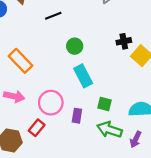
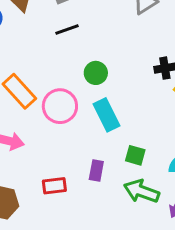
pink circle: (51, 103) -> (60, 106), moved
red rectangle: (37, 128) -> (54, 186), moved, turned 42

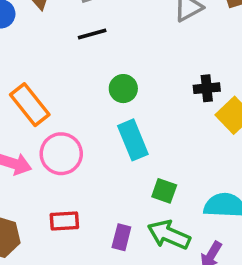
pink circle: (60, 106) -> (61, 154), moved
purple rectangle: (96, 171) -> (121, 237), moved

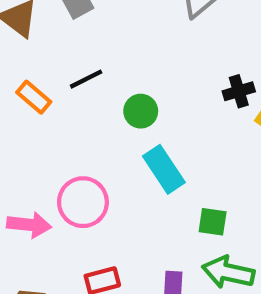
black line: (92, 34) -> (86, 79), moved
orange rectangle: (30, 105) -> (34, 97), moved, size x0.7

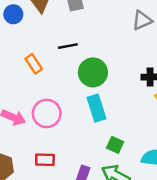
orange rectangle: (34, 97) -> (34, 64), moved
green circle: (141, 111) -> (93, 72), size x1.5

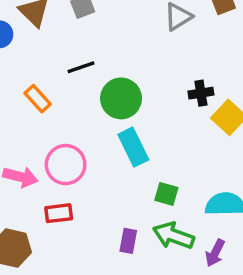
red rectangle: (45, 160) -> (59, 213), moved

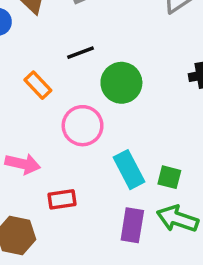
cyan rectangle: (133, 147) -> (129, 170), moved
pink circle: (66, 165) -> (83, 126), moved
purple rectangle: (128, 241) -> (132, 225), size x1.4

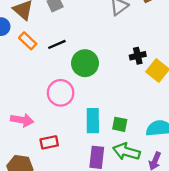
orange rectangle: (38, 85) -> (28, 41), moved
cyan rectangle: (129, 170) -> (93, 121), turned 30

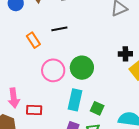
orange rectangle: (28, 41) -> (33, 40), moved
green circle: (85, 63) -> (82, 68), moved
pink arrow: (22, 120) -> (14, 98), moved, turned 60

